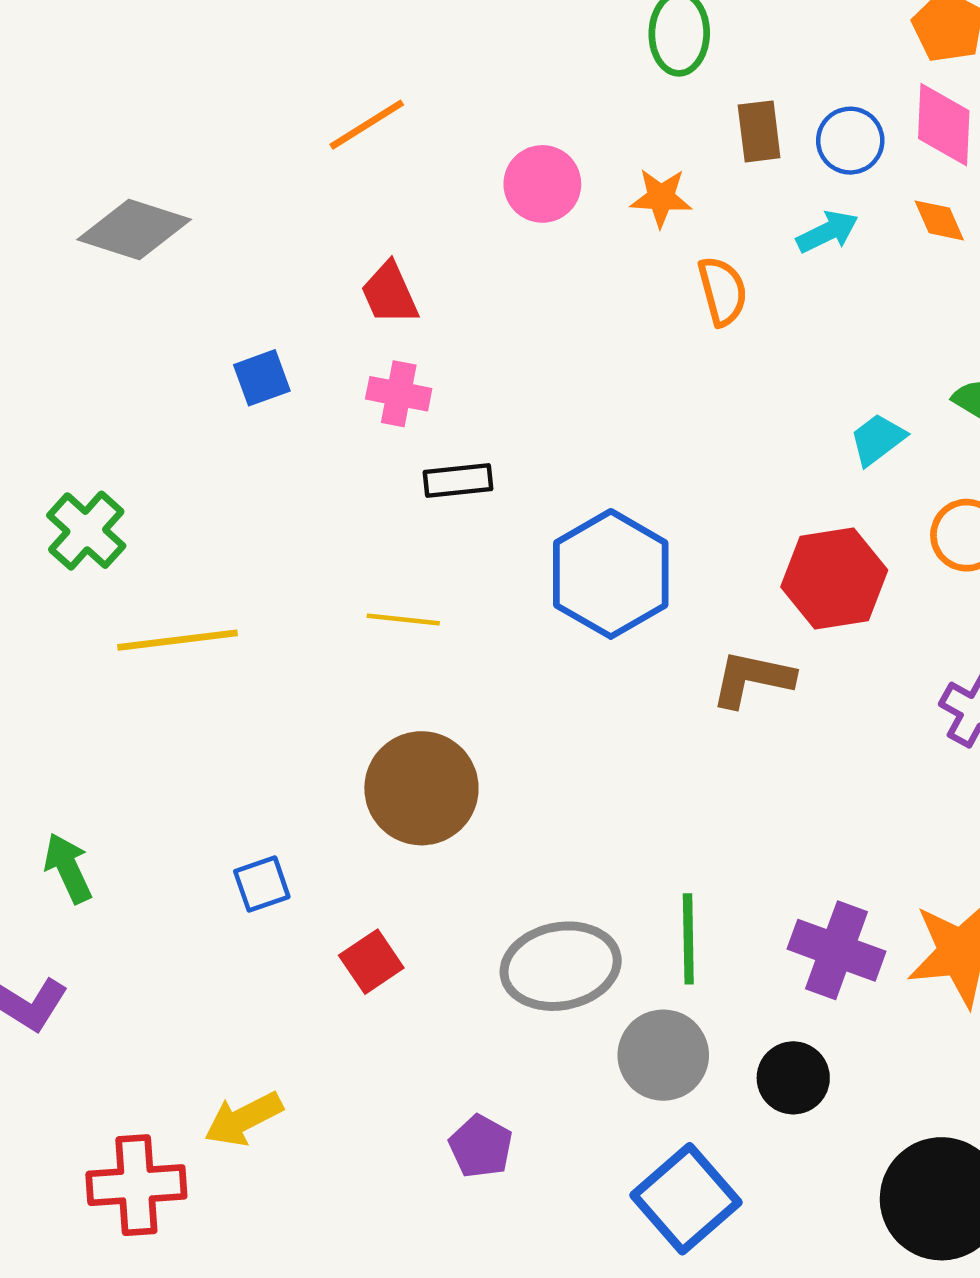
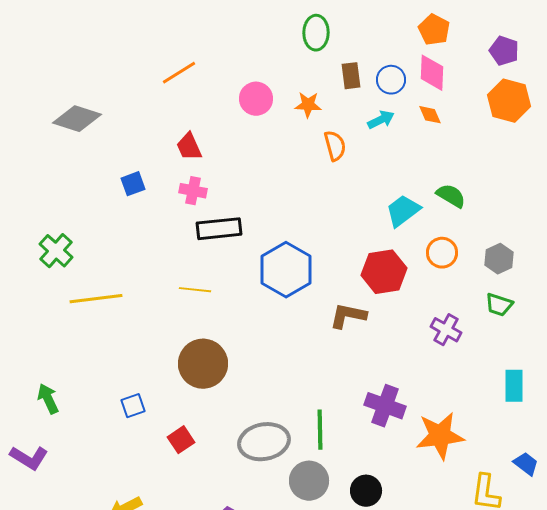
cyan trapezoid: (878, 439) -> (403, 211), size x1.4
black rectangle: (458, 480) -> (219, 229), size x1.5
purple cross: (837, 950) -> (385, 406), moved

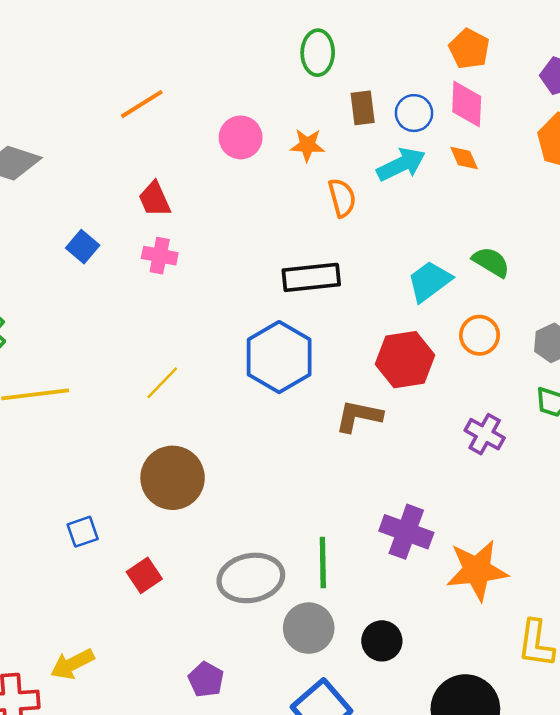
cyan arrow: (381, 120) -> (401, 164), size x1.4
blue square: (133, 184) -> (83, 247), turned -30
black rectangle: (219, 229) -> (311, 277), moved
yellow line: (195, 290) -> (162, 383), turned -52

